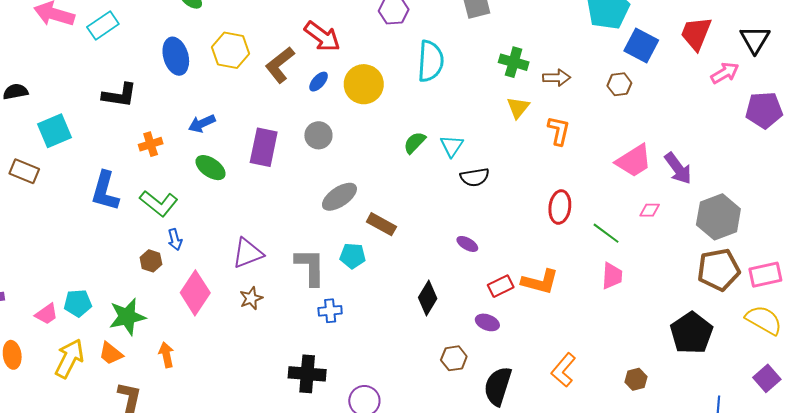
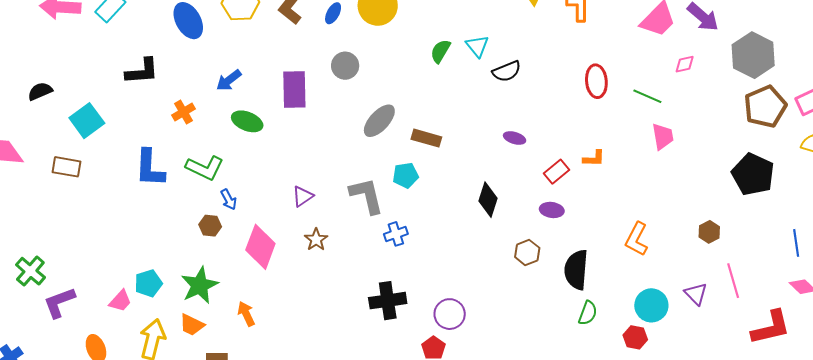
purple triangle: (248, 253) -> (303, 196), size x0.7
orange L-shape: (540, 282) -> (594, 158), size x0.6

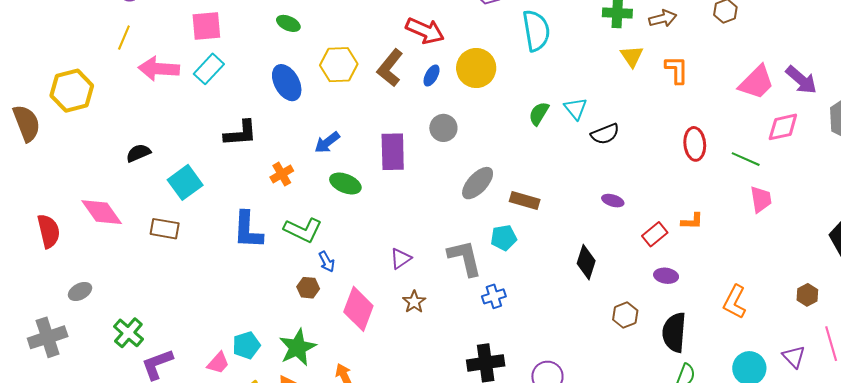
pink diamond: (685, 64) -> (783, 127), size x1.6
purple ellipse: (552, 210) -> (666, 276), moved

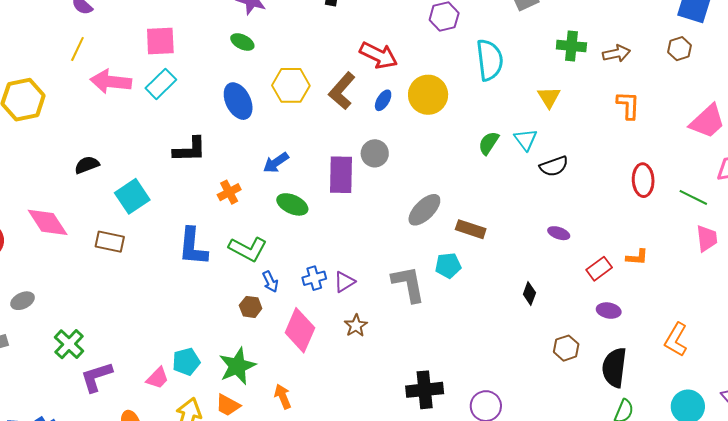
yellow triangle: (632, 56) -> (549, 97), moved
gray circle: (443, 128) -> (375, 153), moved
black diamond: (586, 262) -> (529, 294), size x0.7
blue cross: (494, 296) -> (314, 278), moved

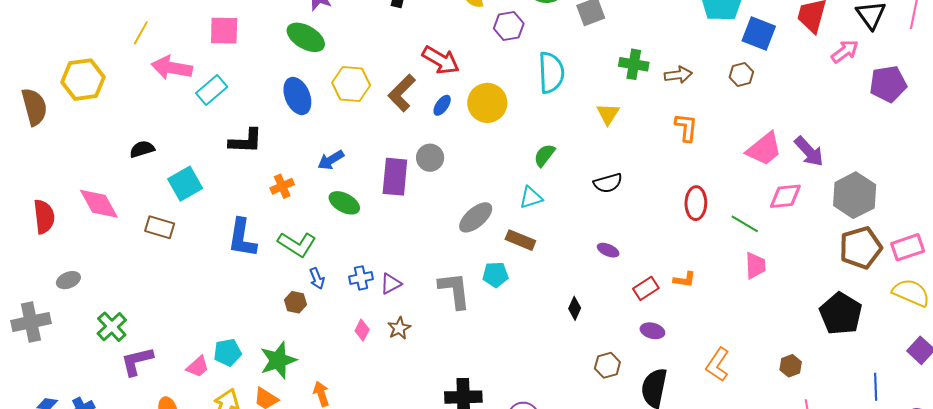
green ellipse: (242, 42) -> (306, 37), size x1.6
cyan rectangle: (161, 84) -> (212, 90), moved
cyan triangle: (526, 140) -> (531, 198), moved, turned 45
pink diamond: (300, 330) -> (362, 330), moved, size x0.5

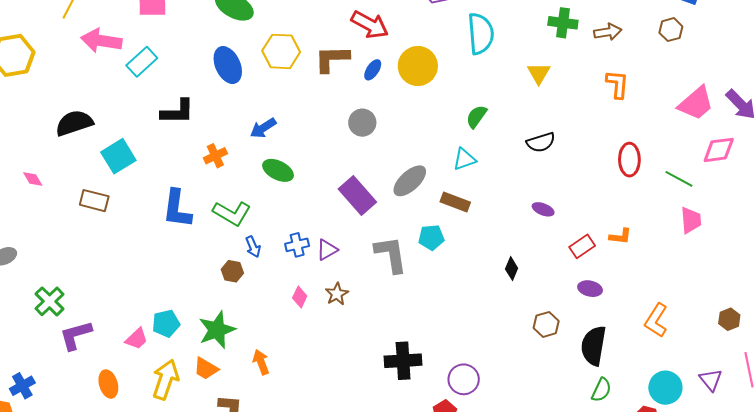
brown L-shape: (402, 93) -> (332, 59), turned 45
black semicircle: (142, 149) -> (74, 123), size x1.5
purple rectangle: (395, 177) -> (357, 195), moved, turned -45
pink diamond: (99, 204) -> (33, 179), size x0.5

